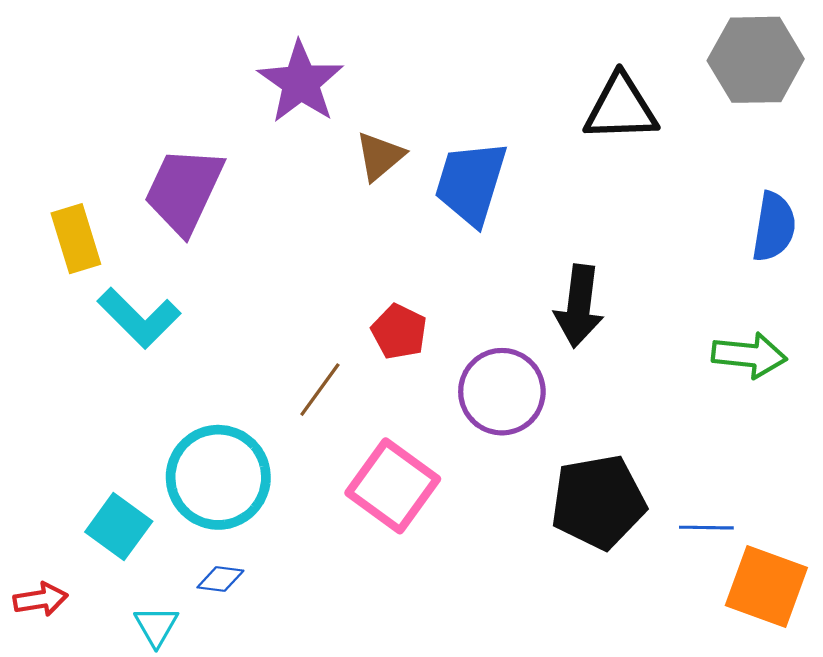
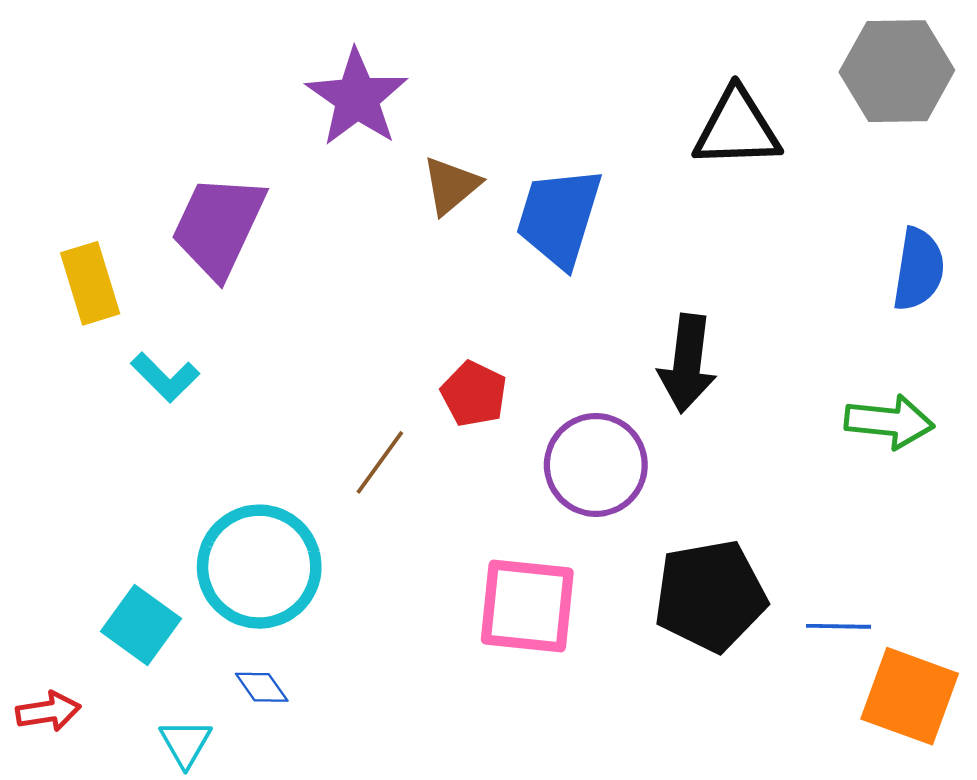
cyan L-shape: (139, 318) -> (165, 377), size x0.7
pink square: (393, 486) -> (527, 606), moved, turned -30
blue diamond: (220, 579) -> (262, 687), turned 48

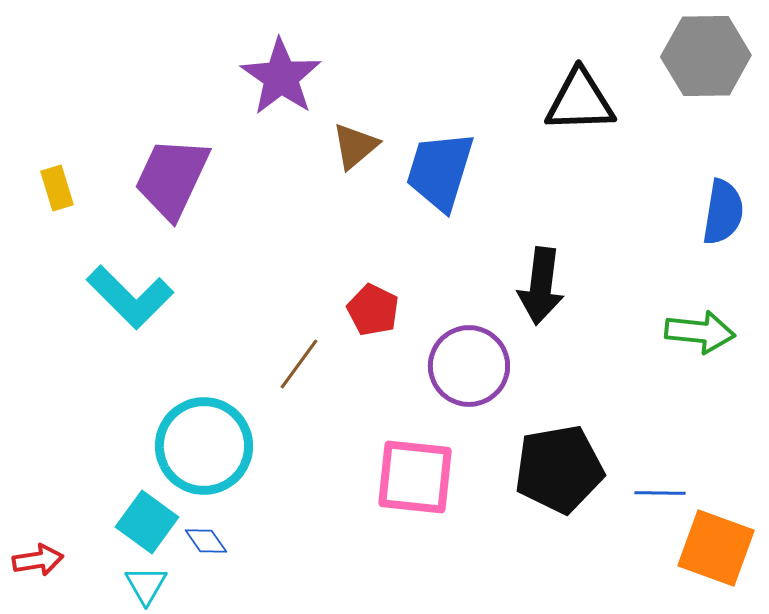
yellow rectangle: (90, 283) -> (57, 188), moved, size x0.7
cyan L-shape: (165, 377) -> (130, 297), size x1.6
cyan square: (141, 625) -> (147, 522), moved

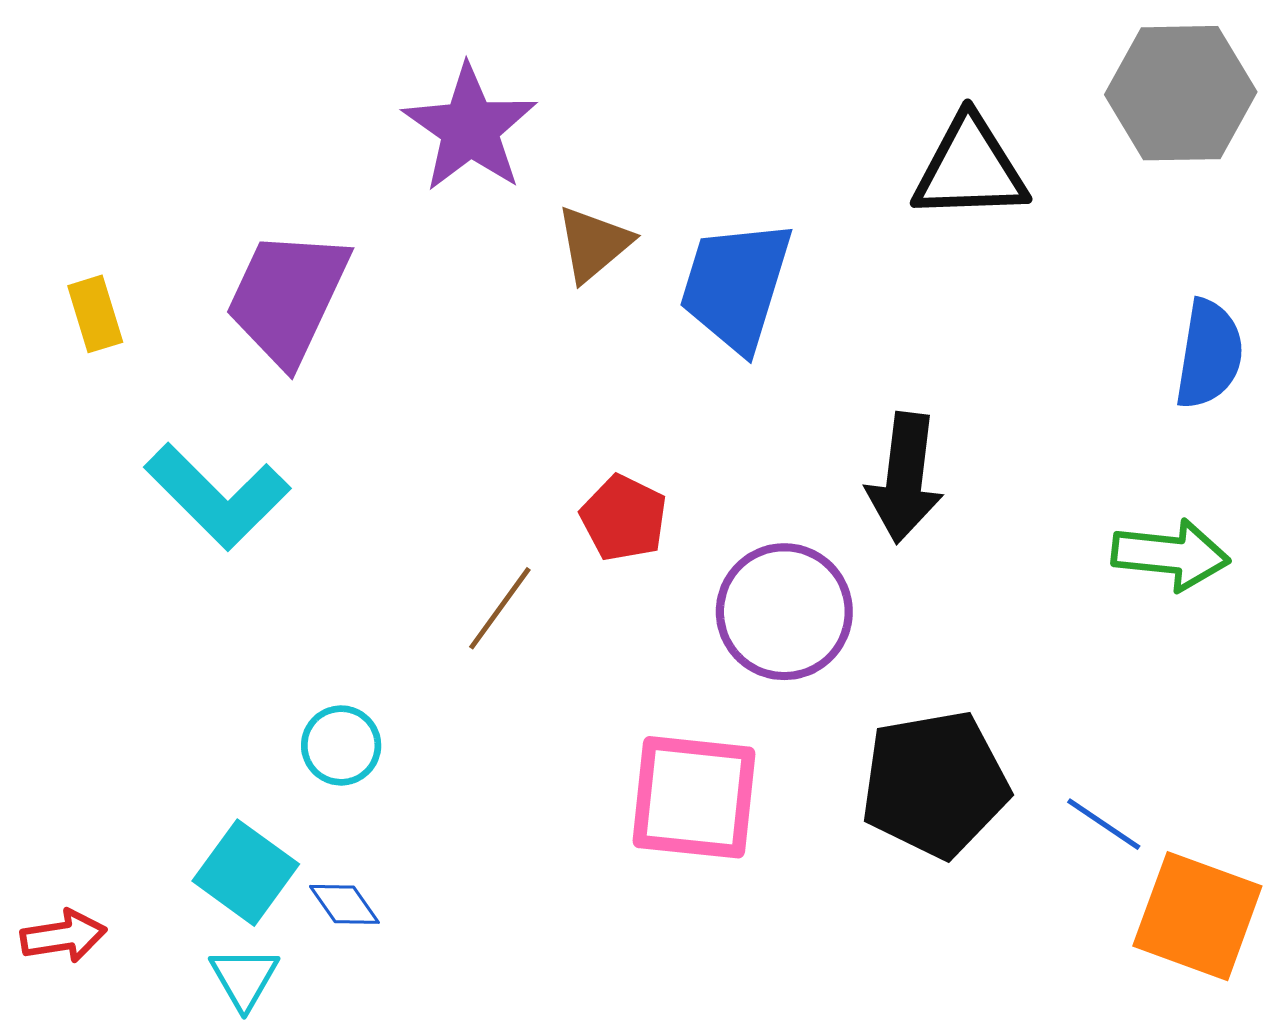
cyan circle: (204, 446) -> (341, 745), size x0.5
blue line: (660, 493) -> (1104, 824), turned 33

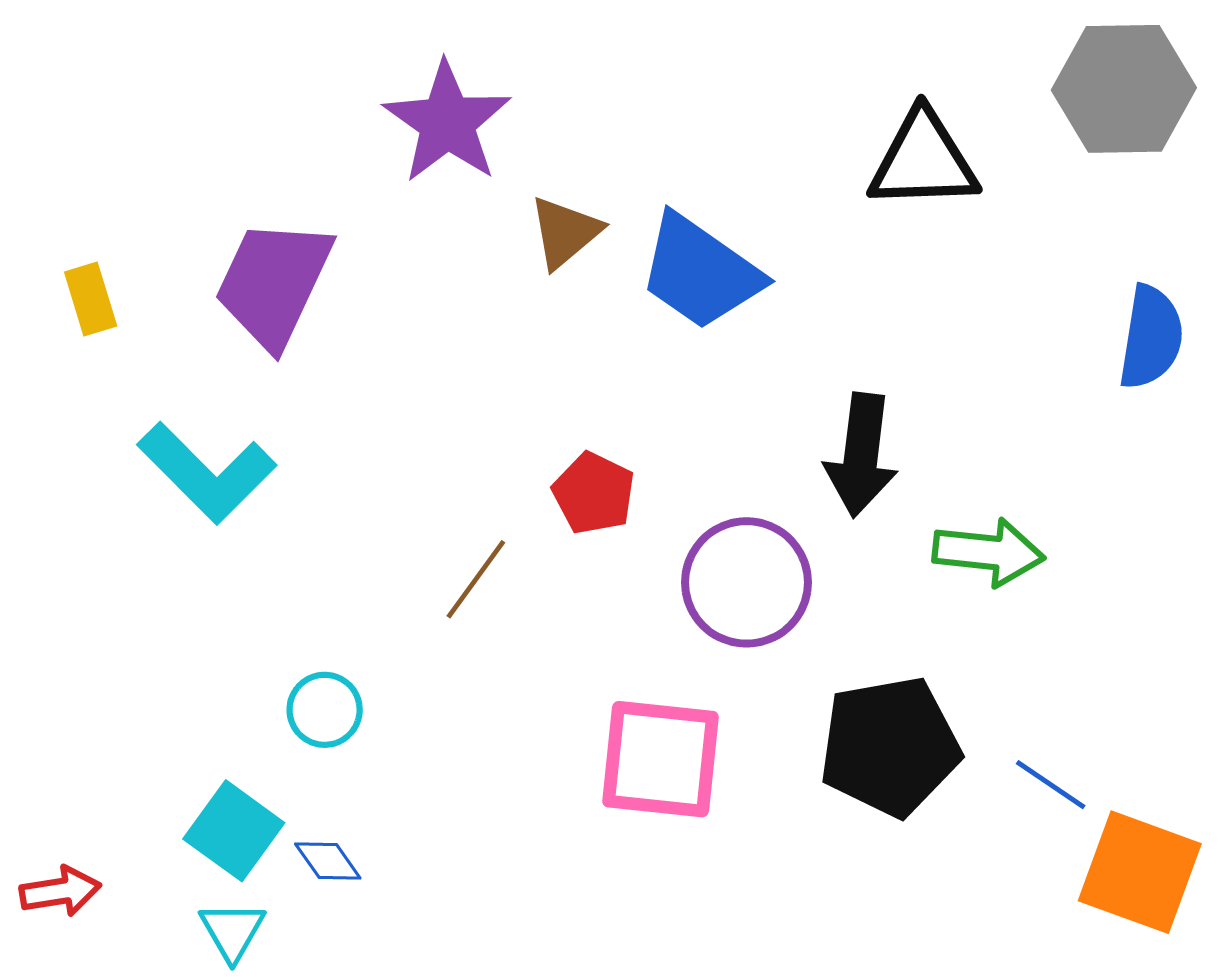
blue trapezoid: (736, 286) -> (700, 272), turned -72
green arrow: (1171, 555) -> (988, 552), moved

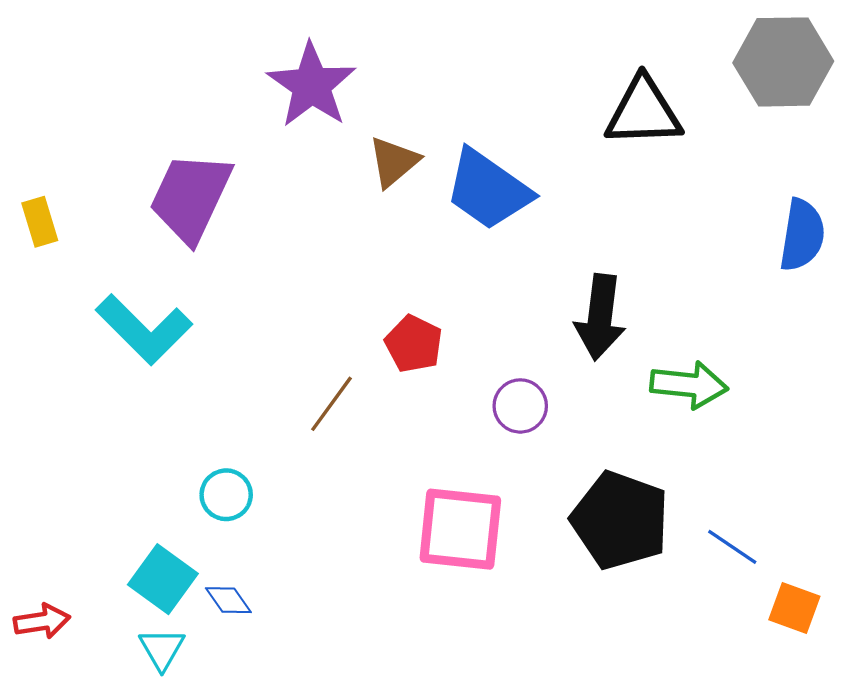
yellow rectangle: (91, 299) -> (40, 222), moved
purple circle: (747, 582) -> (520, 406), size x0.6
black pentagon: (890, 746) -> (620, 520), turned 30
orange square: (1140, 872) -> (794, 608), size x0.6

